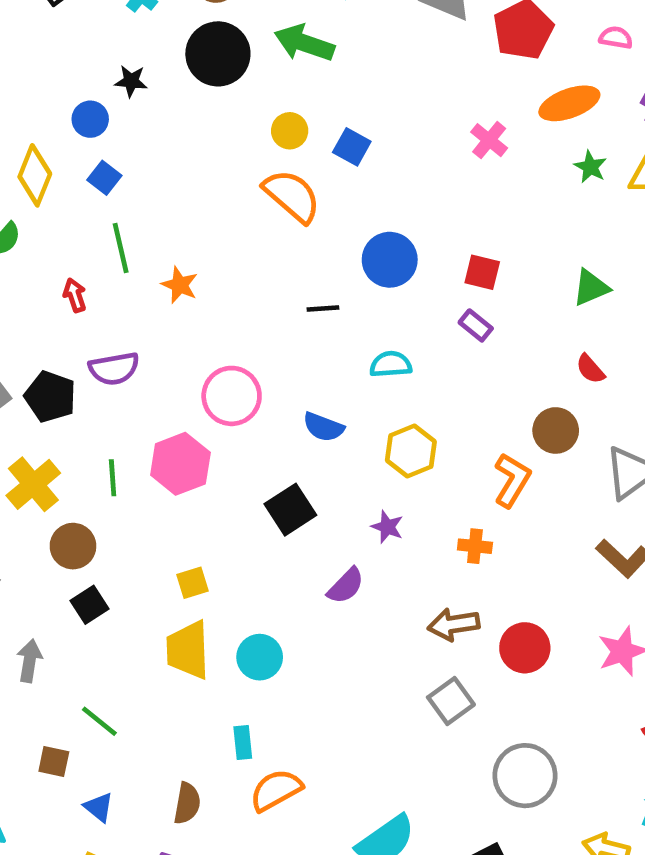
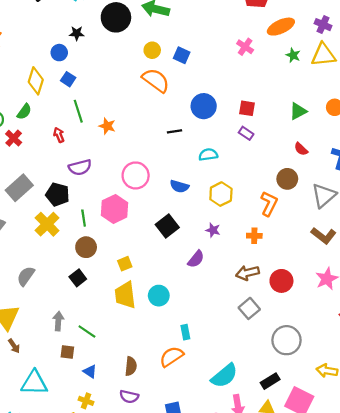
black pentagon: (50, 397) -> (58, 194), moved
brown circle: (73, 546) -> (86, 247), moved
gray arrow: (29, 661) -> (58, 321), moved
cyan rectangle: (243, 743) -> (185, 332), moved

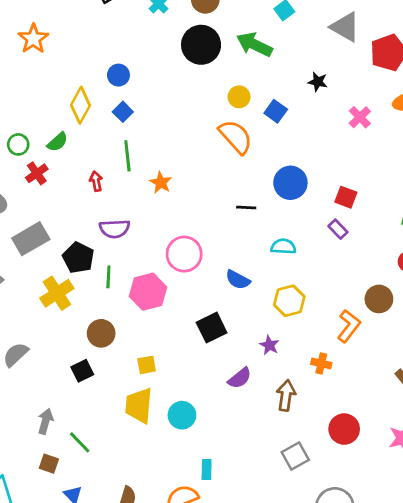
black star: (77, 33) -> (318, 82), moved
green line: (84, 218) -> (108, 277), moved
brown arrow: (247, 273) -> (286, 395), moved, turned 100

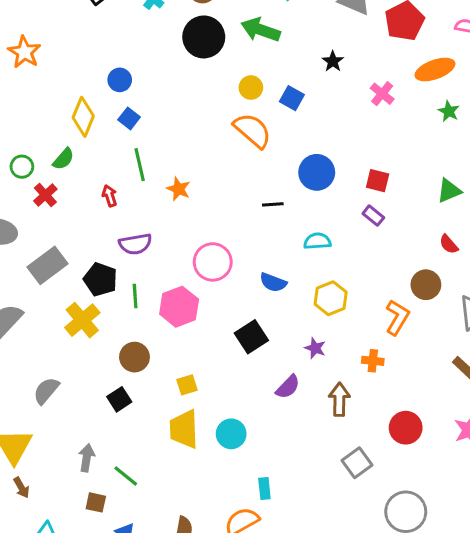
black star: (318, 82) -> (333, 61), turned 30

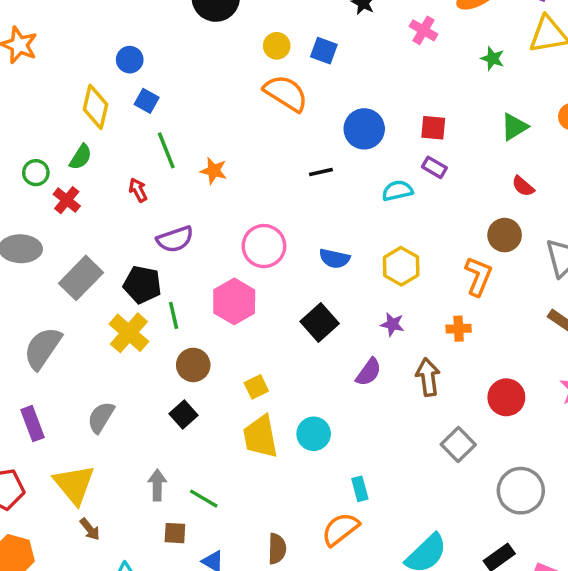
green star: (449, 111) -> (492, 58), moved
cyan semicircle: (317, 241) -> (397, 191), moved
green line: (135, 296) -> (174, 315), moved

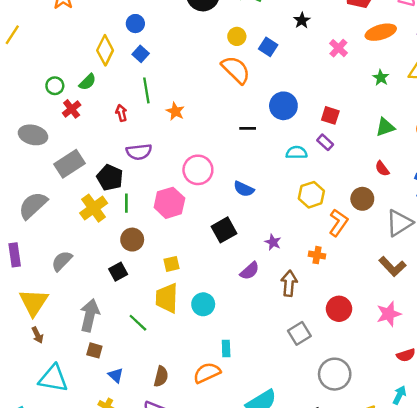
yellow hexagon: (401, 266) -> (311, 195), moved
gray arrow: (157, 485) -> (90, 315), size x1.5
green line: (204, 499) -> (138, 323), moved

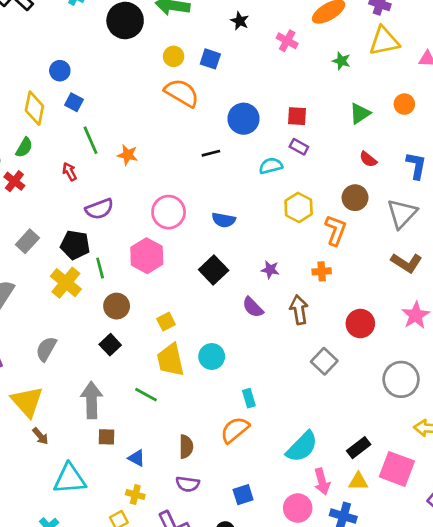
gray rectangle: (69, 164) -> (27, 241), size x0.7
purple semicircle: (250, 271) -> (253, 307), turned 102
gray circle: (335, 374) -> (401, 379), moved

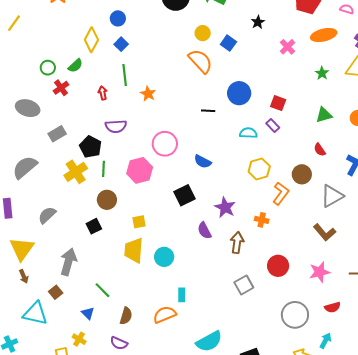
purple star: (270, 270) -> (225, 207), size x1.5
green line: (146, 395) -> (103, 290), moved
brown square: (106, 437) -> (56, 292), moved, turned 32

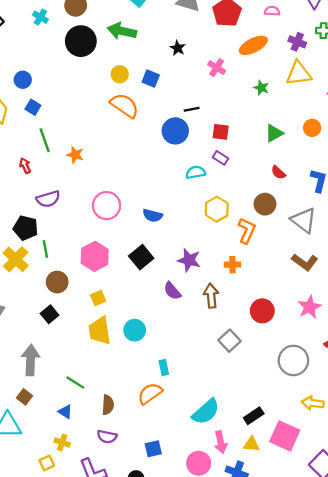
black line: (208, 111) -> (192, 109), moved
pink hexagon: (140, 170) -> (95, 256), moved
gray triangle: (332, 196) -> (304, 220), turned -40

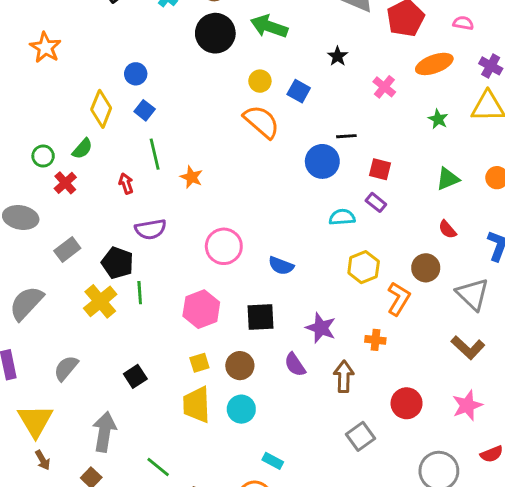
black square: (141, 257) -> (260, 317), turned 30
brown circle: (57, 282) -> (240, 366), moved
cyan rectangle: (164, 367) -> (273, 461), turned -56

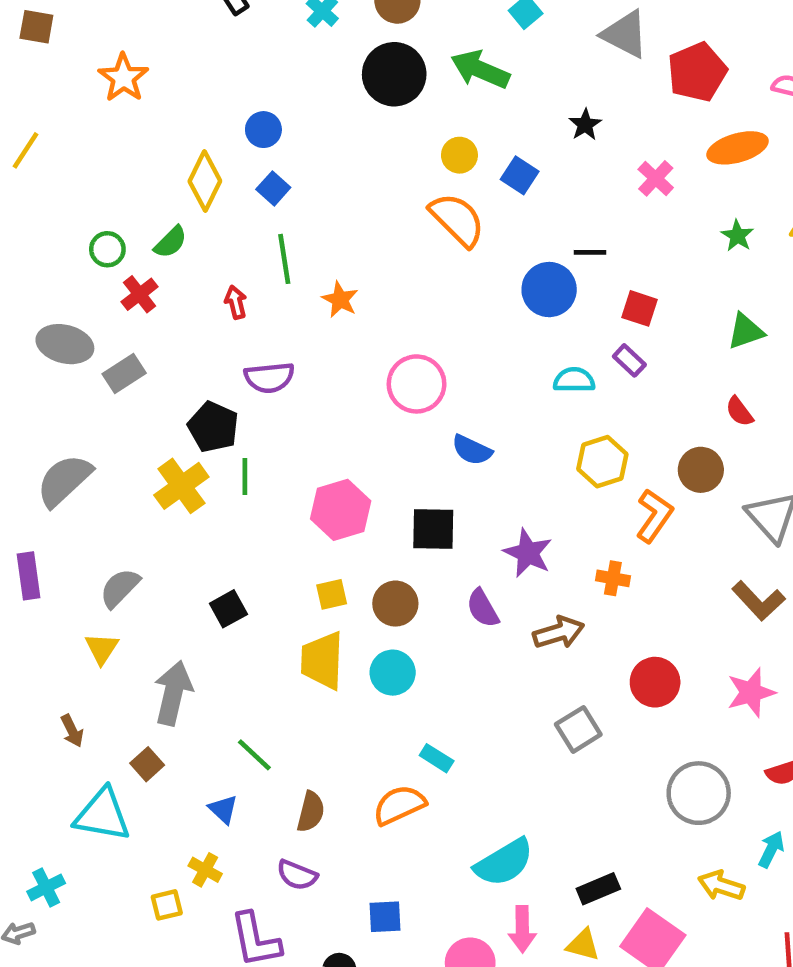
pink circle: (224, 246) -> (417, 384), moved
gray rectangle: (67, 250) -> (124, 374), moved
brown arrow: (344, 376) -> (559, 633), turned 68
yellow triangle: (35, 421) -> (102, 648), moved, size x0.6

